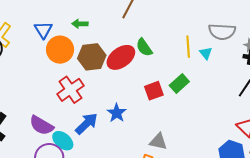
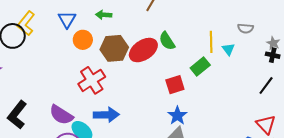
gray semicircle: (222, 32) -> (245, 28), size x0.6
orange circle: (60, 50) -> (83, 40), size x0.7
green rectangle: (179, 83) -> (200, 66), moved
blue star: (117, 113) -> (177, 116), moved
blue arrow: (86, 124) -> (106, 115), turned 40

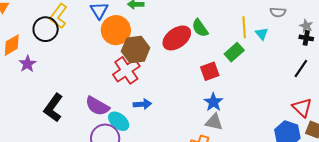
orange circle: (83, 40) -> (116, 30), size x1.5
brown hexagon: (114, 48) -> (136, 50), moved
blue arrow: (106, 115) -> (142, 104), size x0.7

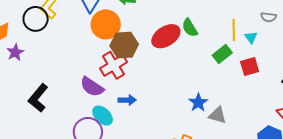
red square: (210, 71) -> (250, 66), moved
purple semicircle: (97, 106) -> (92, 87), moved
gray triangle: (214, 122) -> (218, 115), moved

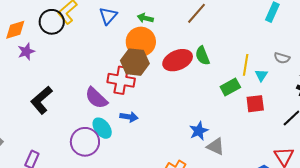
orange circle: (106, 24) -> (141, 42), moved
red cross: (114, 65) -> (121, 80), turned 32

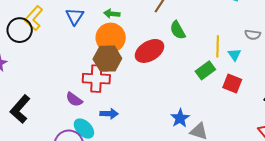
green semicircle: (202, 56) -> (178, 30), moved
purple semicircle: (96, 98) -> (74, 99), size x0.7
red square: (255, 104) -> (232, 84), turned 36

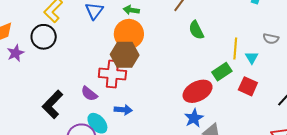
black circle: (20, 30) -> (44, 37), moved
red ellipse: (149, 51) -> (198, 91), moved
black L-shape: (20, 109) -> (52, 104), moved

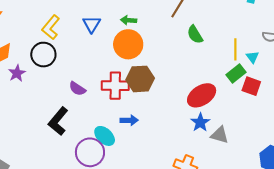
brown hexagon: (125, 55) -> (140, 79), moved
green rectangle: (222, 72) -> (236, 73), moved
purple semicircle: (89, 94) -> (77, 89), moved

